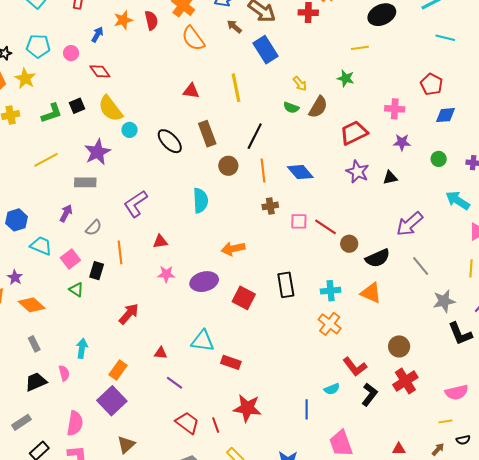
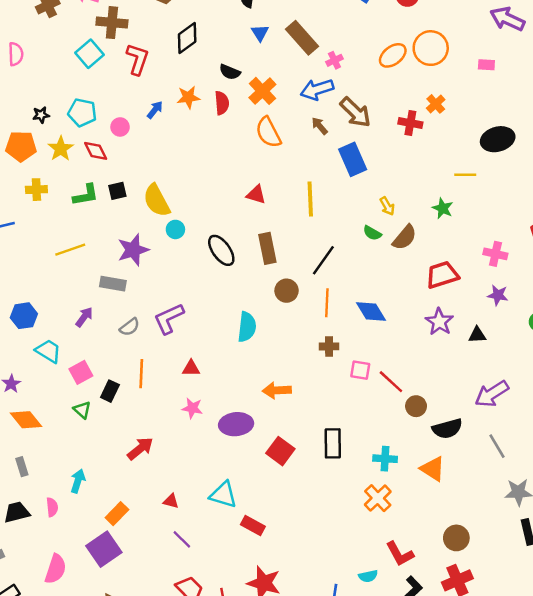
red diamond: (100, 71) -> (96, 151), moved
gray semicircle: (94, 228) -> (130, 327), moved

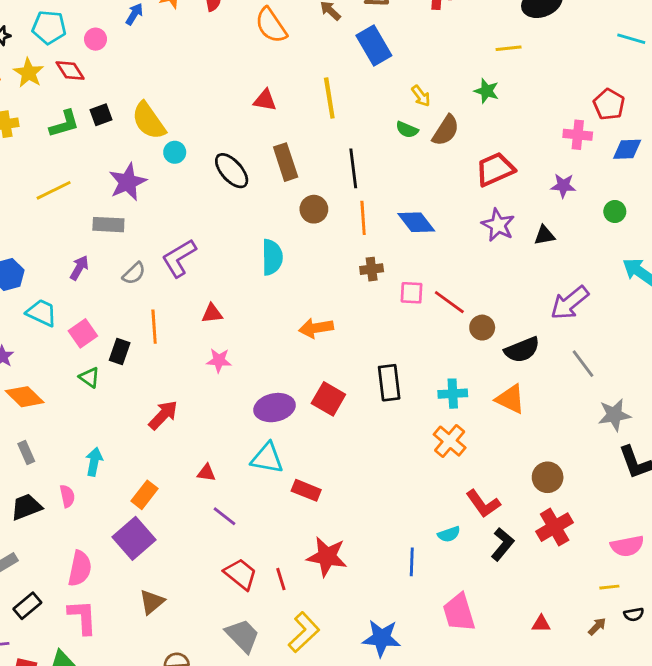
pink cross: (495, 254) -> (578, 135), moved
black line: (323, 260) -> (353, 168), turned -36
purple ellipse: (236, 424) -> (274, 408), moved

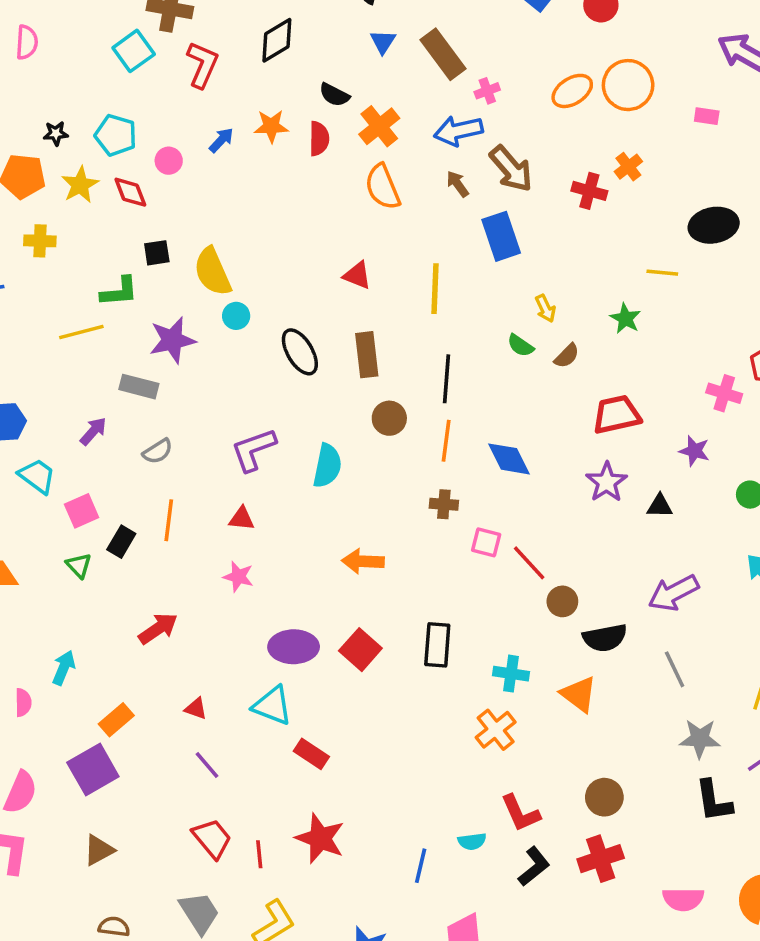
green L-shape: (64, 124) -> (119, 292), moved
brown semicircle: (446, 130) -> (567, 356), size x0.7
purple L-shape: (179, 258) -> (254, 450), moved

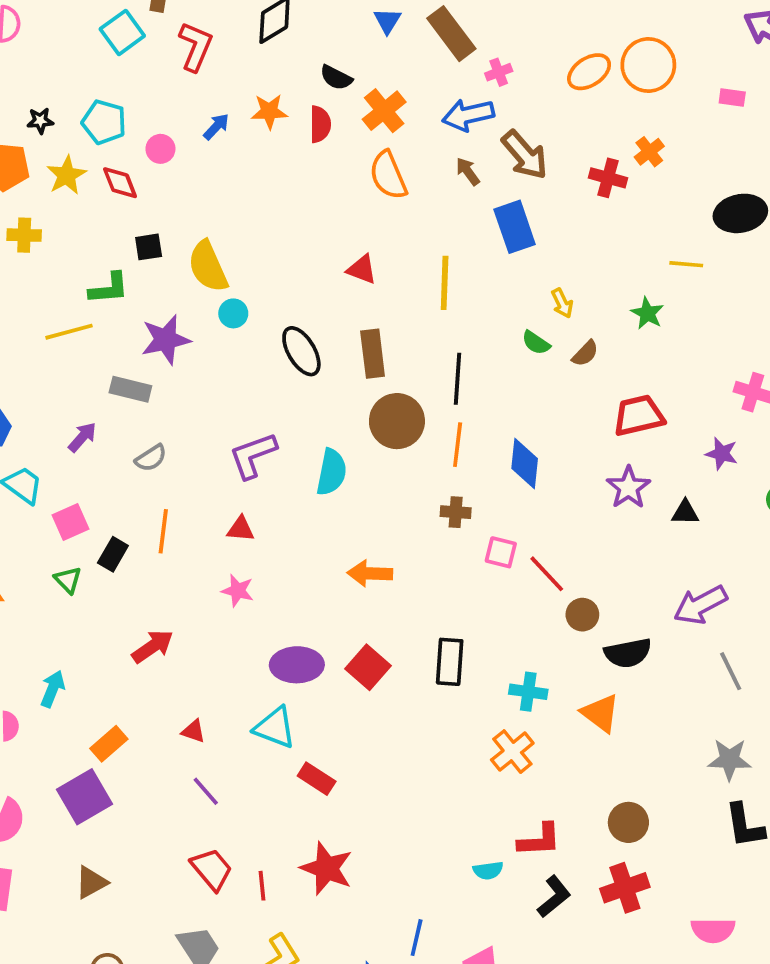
brown circle: (389, 418) -> (397, 421), size x1.5
blue diamond: (509, 459) -> (525, 463), turned 33
gray line: (675, 669) -> (731, 671), moved
red L-shape: (521, 813) -> (539, 840), turned -69
blue line: (421, 866) -> (417, 938), moved

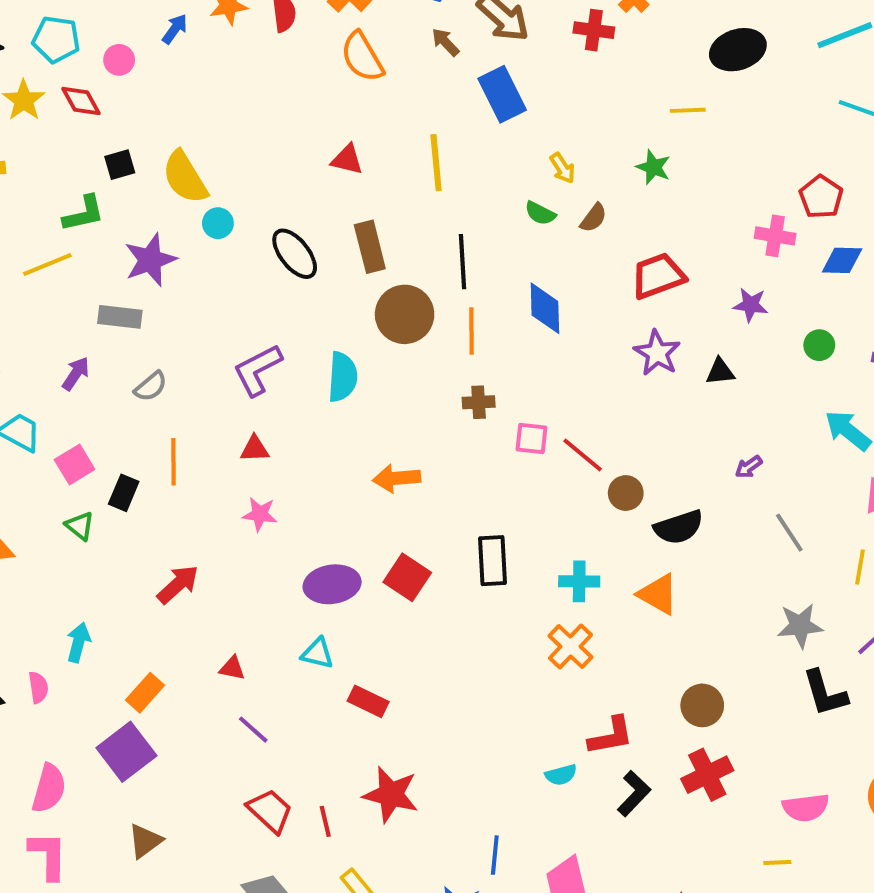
blue diamond: (525, 463) -> (545, 308), moved
purple arrow: (700, 605) -> (749, 467), size x0.5
cyan triangle: (275, 728) -> (317, 653), size x0.7

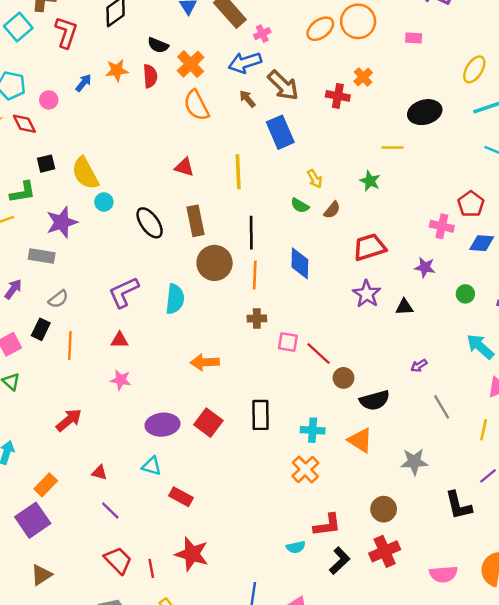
black rectangle: (124, 493) -> (41, 329), moved
gray star: (800, 626) -> (414, 462), moved

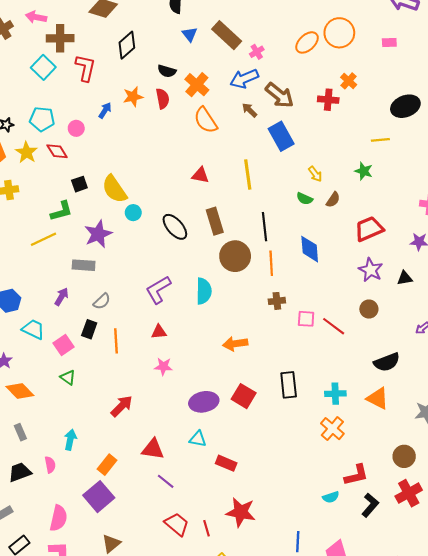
brown circle: (343, 378) -> (369, 309), moved
red triangle: (99, 473) -> (153, 449), size x1.6

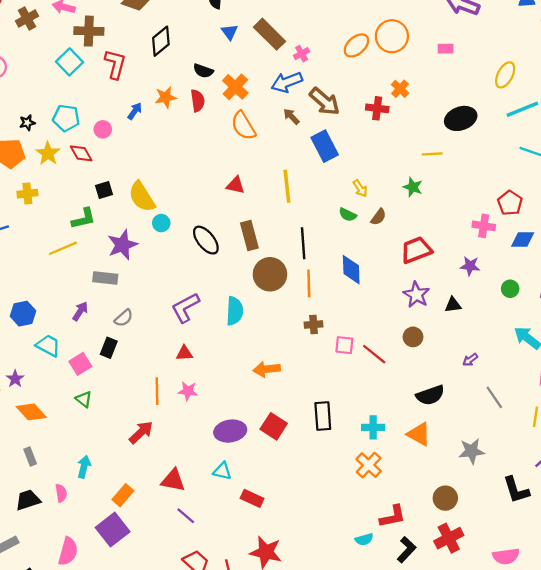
orange line: (116, 341) -> (157, 391), moved

